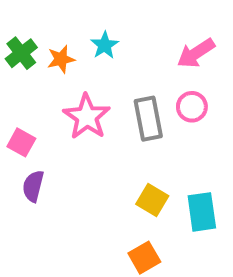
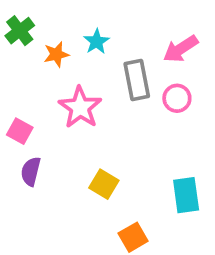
green cross: (21, 53) -> (20, 31), moved
gray rectangle: (148, 119) -> (137, 80), moved
yellow square: (152, 200) -> (104, 184), moved

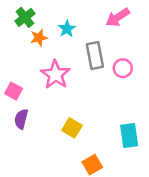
green cross: (20, 31) -> (25, 17), moved
pink arrow: (181, 49) -> (118, 17), moved

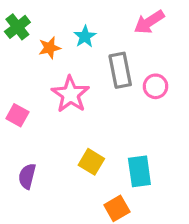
green cross: (25, 17) -> (17, 27), moved
purple semicircle: (21, 119) -> (27, 176), moved
cyan rectangle: (129, 135) -> (139, 171), moved

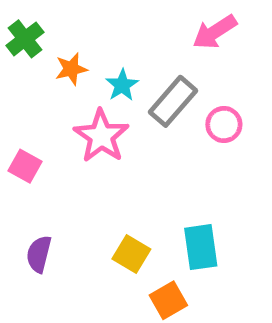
cyan star: (85, 37) -> (122, 85), moved
gray rectangle: (120, 70) -> (173, 101), turned 52
yellow square: (91, 162) -> (131, 254), moved

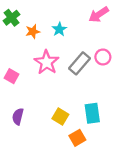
cyan star: (122, 85) -> (59, 29), moved
gray rectangle: (173, 101) -> (80, 63), moved

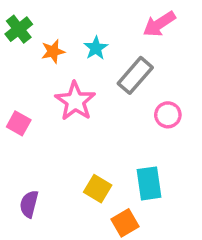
pink circle: (103, 57) -> (168, 115), moved
gray rectangle: (80, 63) -> (135, 75), moved
purple semicircle: (18, 117) -> (29, 204), moved

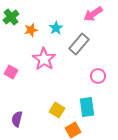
pink circle: (168, 115) -> (98, 76), moved

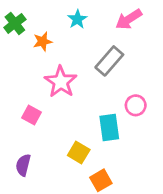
cyan star: (56, 28) -> (77, 19), moved
pink square: (11, 72) -> (32, 115), moved
cyan rectangle: (87, 107) -> (109, 128), moved

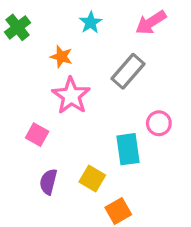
orange star: (43, 41) -> (61, 57), moved, turned 30
purple semicircle: (23, 165) -> (48, 182), moved

